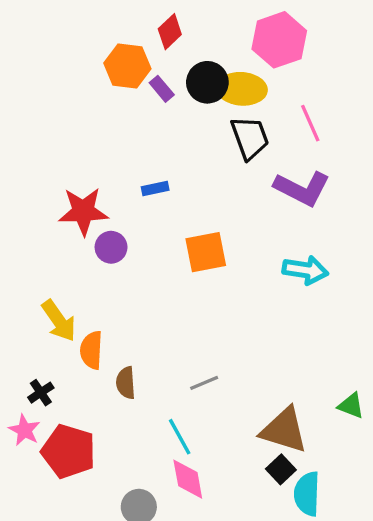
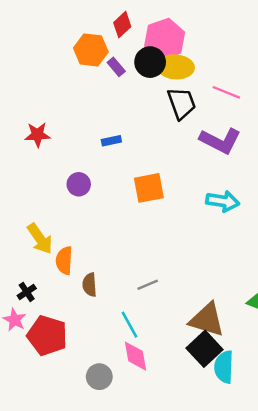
pink hexagon: (279, 40) -> (165, 39), moved
pink line: (310, 123) -> (226, 92), turned -44
red star: (83, 211) -> (38, 135), moved, size x0.7
black square: (281, 469) -> (205, 349), size x1.6

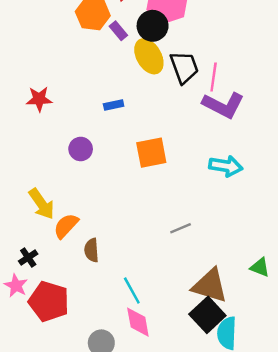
yellow ellipse: (175, 67) -> (149, 56), moved, turned 56
pink line: (226, 92) -> (214, 77), moved, turned 76
orange semicircle: (64, 261) -> (66, 226), turned 40
gray line: (148, 285) -> (181, 228), moved

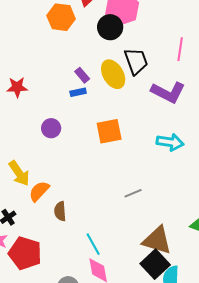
purple rectangle: (118, 31) -> (82, 75), moved
yellow ellipse: (149, 56) -> (113, 74), moved
pink line: (214, 77) -> (180, 49), moved

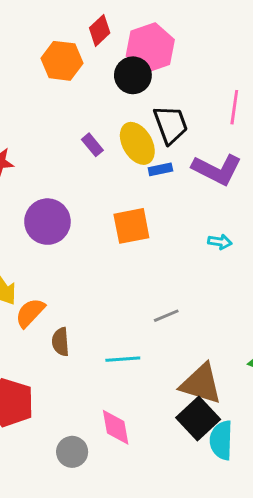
blue rectangle: (78, 92) -> (160, 169), moved
purple circle: (51, 128) -> (47, 222), size x1.6
cyan arrow: (170, 142) -> (220, 242), size x0.6
cyan line: (93, 244) -> (123, 359), moved, turned -65

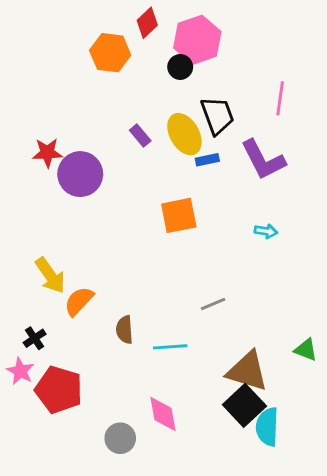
black circle: (133, 75) -> (180, 67), size x0.7
purple L-shape: (217, 169) -> (263, 160), turned 36
purple circle: (47, 222) -> (80, 174), moved
brown semicircle: (61, 342) -> (125, 330), moved

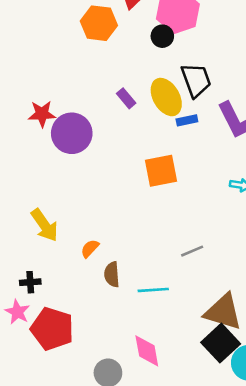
orange semicircle: (79, 301) -> (90, 249), moved, size x0.7
black cross: (35, 338) -> (30, 282), turned 30

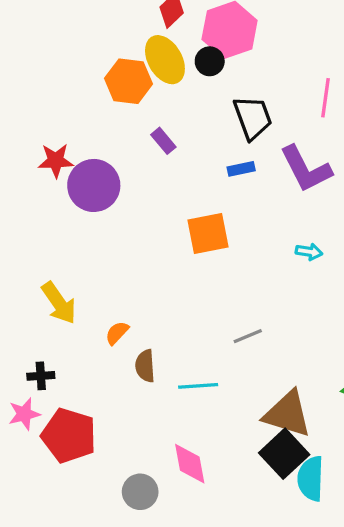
orange hexagon: (99, 23) -> (129, 81), moved
yellow ellipse: (166, 97) -> (165, 60), moved
pink star: (17, 312) -> (24, 414), turned 30

